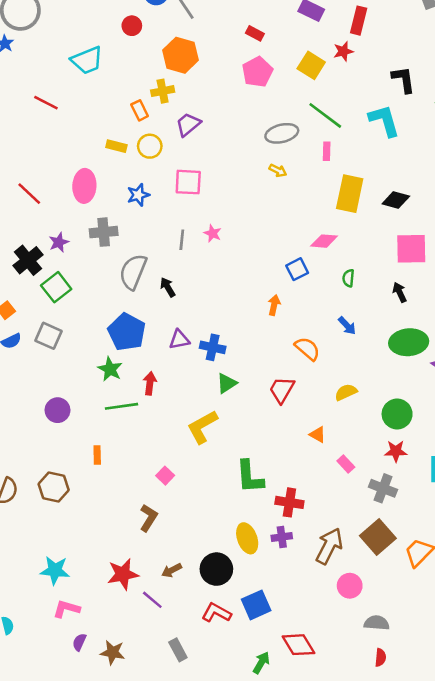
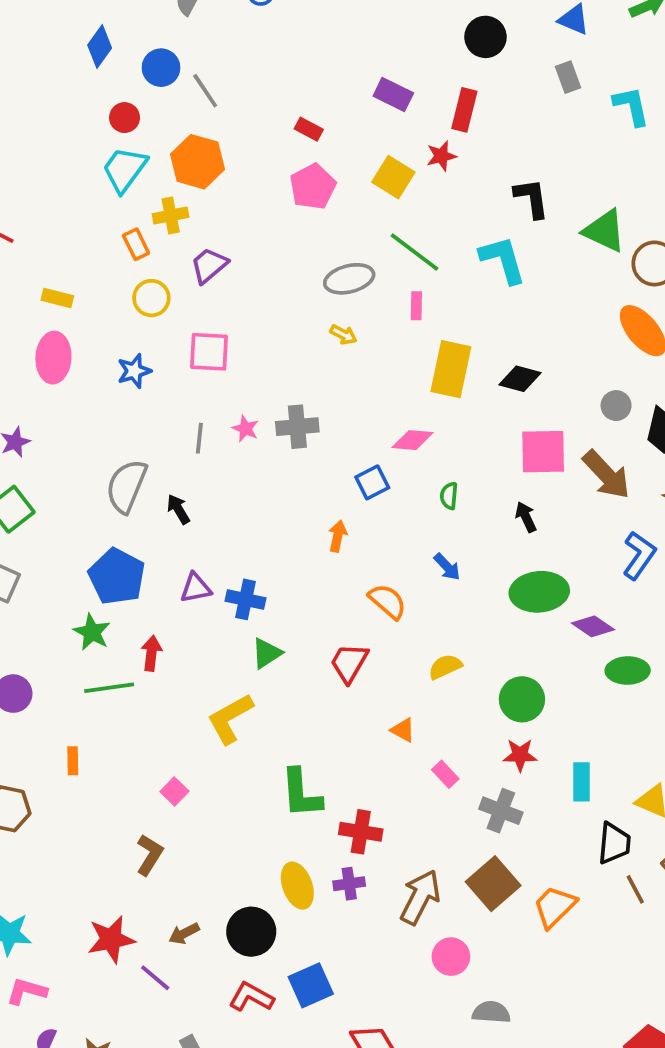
cyan trapezoid: (87, 60) -> (125, 169), moved, turned 148
yellow rectangle: (116, 146) -> (57, 298), moved
gray cross: (104, 232) -> (297, 427), moved

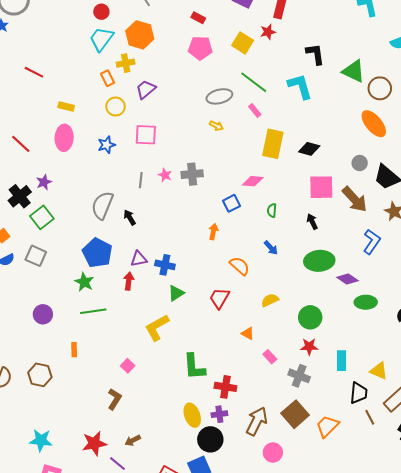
pink pentagon: (313, 187) -> (200, 48), turned 30
pink rectangle: (416, 306) -> (255, 111), turned -40
red arrow: (151, 653) -> (129, 281), moved
black circle: (251, 932) -> (210, 439), moved

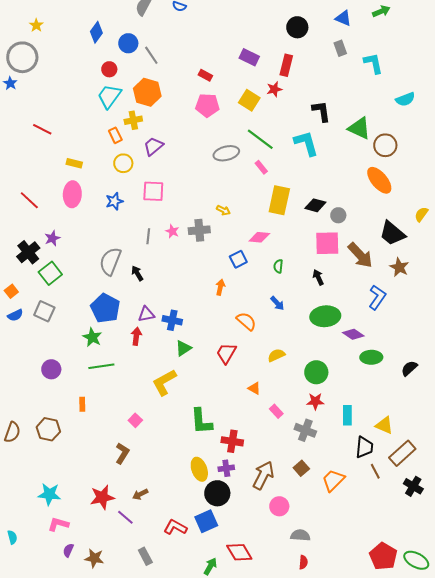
yellow arrow: (216, 126) -> (223, 210), moved
gray circle: (360, 163) -> (338, 215), moved
brown square: (295, 414) -> (301, 468), size x0.6

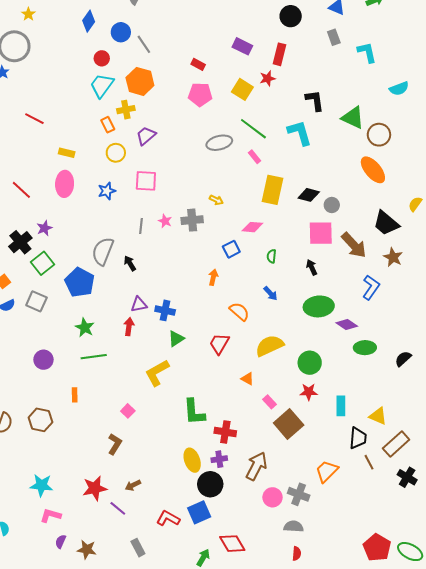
blue pentagon: (105, 308) -> (80, 282), moved
yellow semicircle: (276, 355) -> (269, 346), size x1.6
gray cross: (305, 430) -> (299, 494), moved
brown square: (301, 468) -> (289, 424), moved, size x1.8

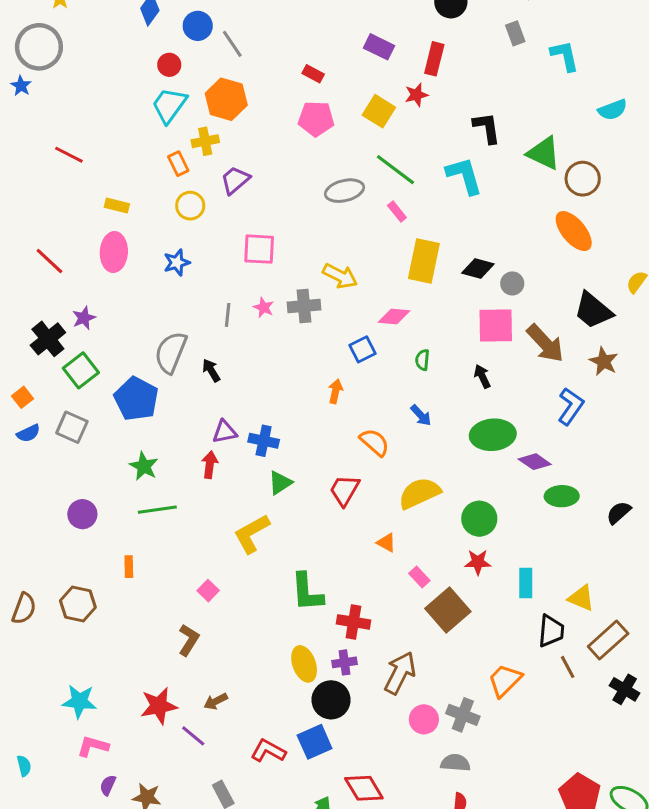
pink square: (146, 181) -> (259, 249), moved
yellow arrow: (216, 200) -> (340, 276), size x1.6

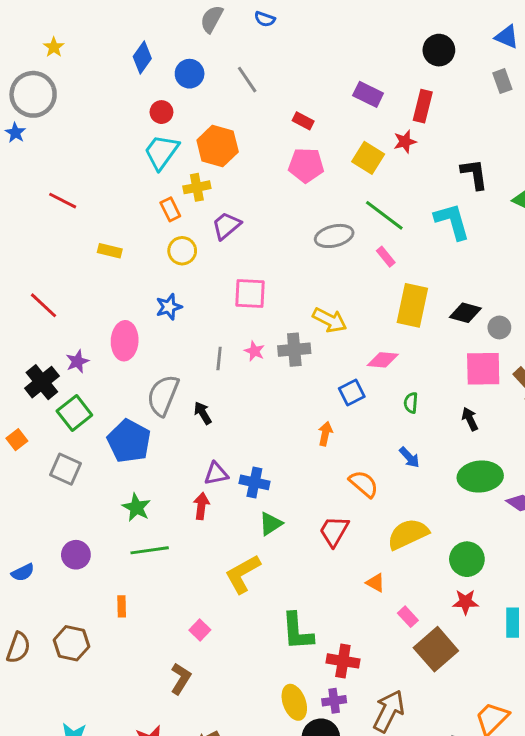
gray line: (232, 44) -> (247, 80), moved
pink ellipse: (114, 252) -> (125, 341), moved
blue semicircle: (28, 433) -> (23, 572), moved

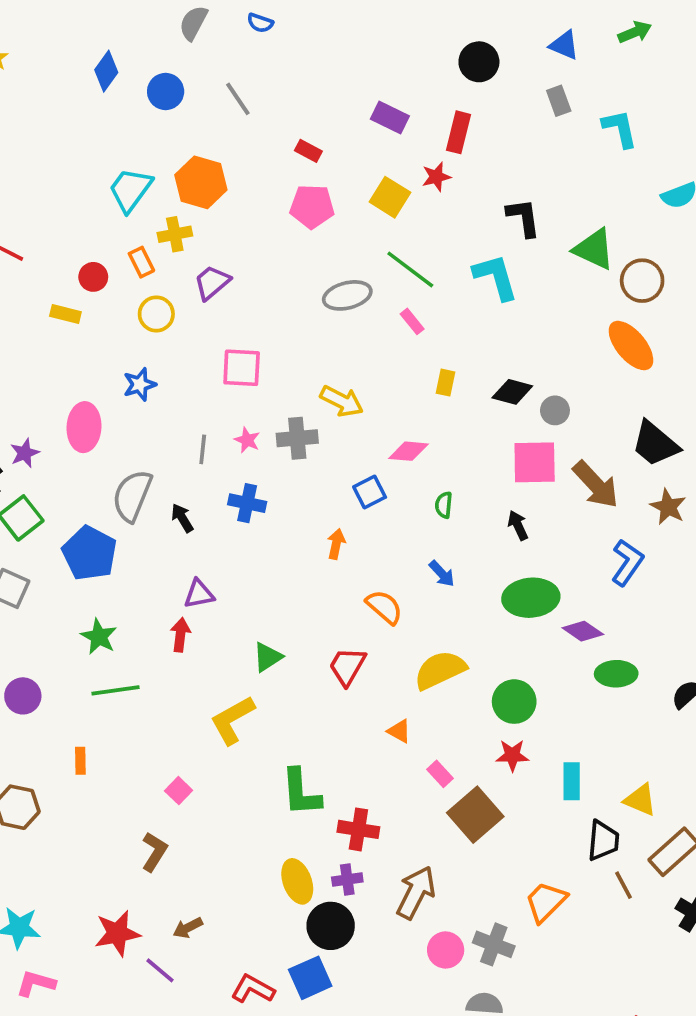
red circle: (161, 112) -> (93, 277), moved
yellow rectangle: (412, 305) -> (446, 383), size x0.5
blue cross: (254, 482) -> (247, 503), moved

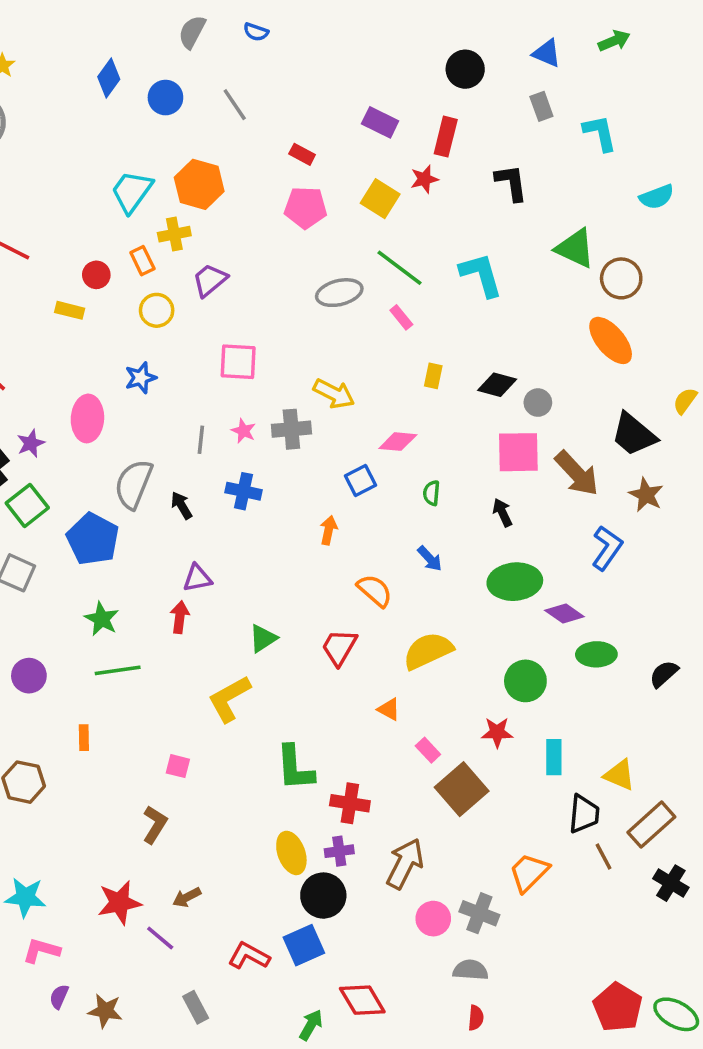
black L-shape: (523, 218) -> (511, 183), moved
green circle: (514, 702) -> (525, 681), moved
pink square: (179, 791) -> (178, 766), turned -30

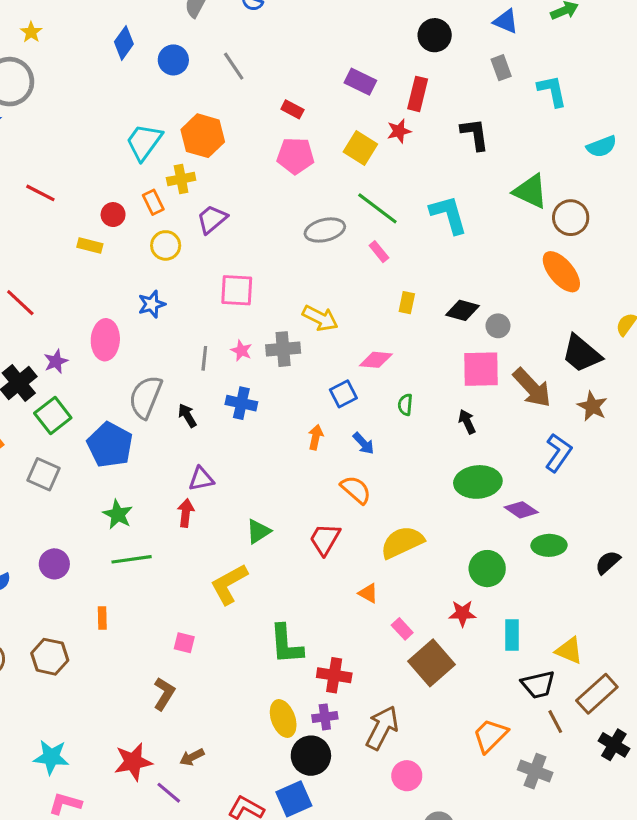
blue arrow: (430, 559) -> (364, 443), moved
black trapezoid: (584, 814) -> (538, 684), turned 72
gray cross: (479, 913) -> (535, 771), moved

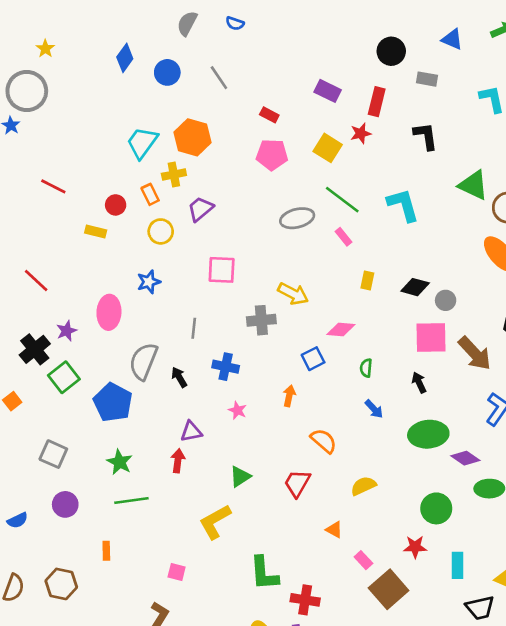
gray rectangle: (501, 68) -> (427, 79), moved, turned -60
pink star: (241, 351) -> (238, 410), moved
blue arrow: (364, 443) -> (374, 409), moved
gray square: (43, 474) -> (53, 454), moved
yellow semicircle: (402, 542) -> (363, 486), size x0.7

